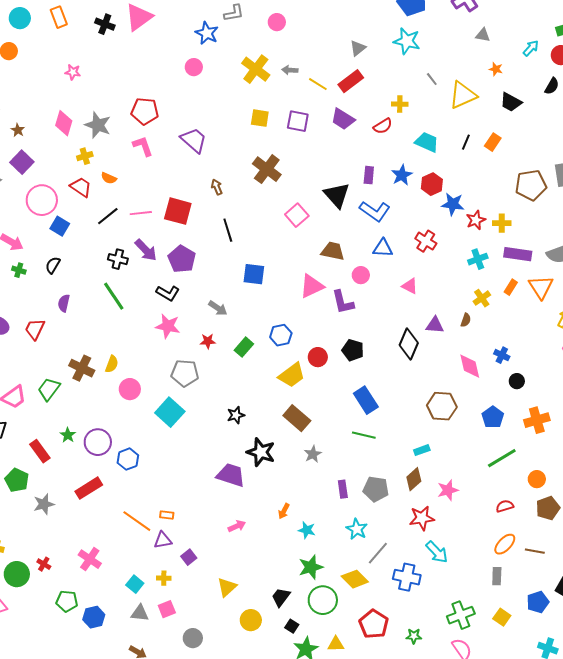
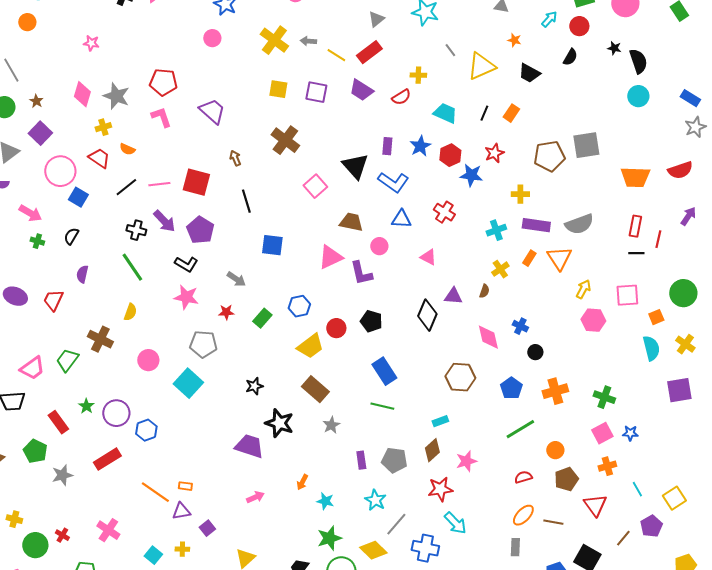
red star: (476, 220) -> (494, 153), moved
yellow semicircle: (112, 364) -> (130, 312), moved

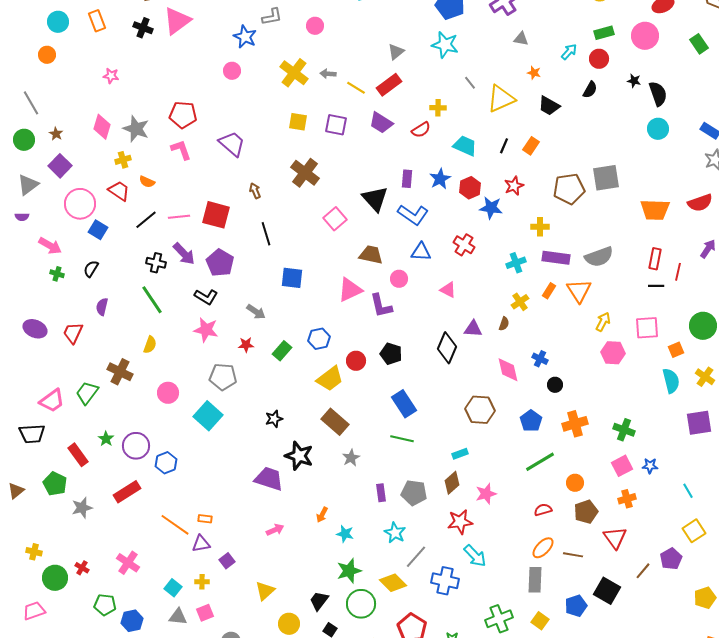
cyan line: (637, 489) -> (688, 491), moved
gray rectangle: (515, 547) -> (535, 580), size x1.4

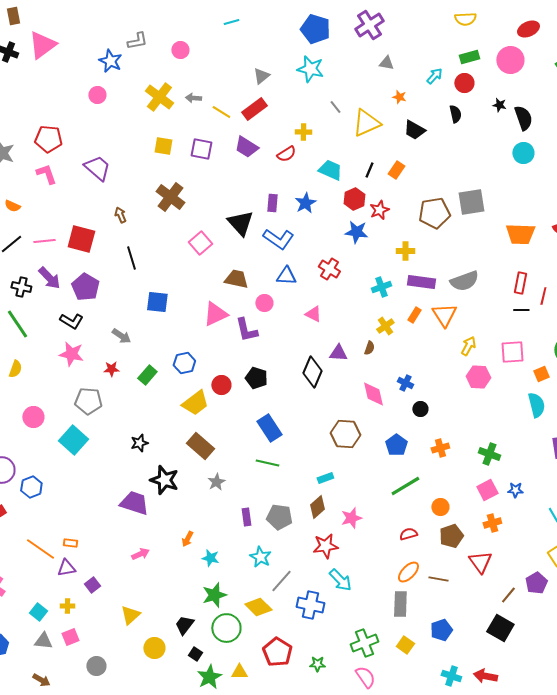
black semicircle: (590, 90) -> (455, 114), turned -42
red hexagon: (470, 188) -> (354, 199), moved
orange cross: (575, 424) -> (440, 448), size x0.7
black square: (607, 591) -> (500, 628), moved

